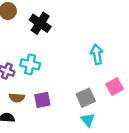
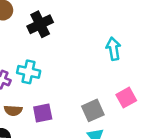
black cross: (40, 23) -> (40, 24), turned 30
cyan arrow: (97, 54) -> (113, 49), moved

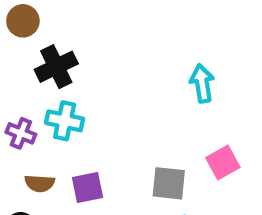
black cross: (40, 24) -> (56, 67), moved
gray square: (93, 110) -> (169, 183), turned 30

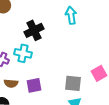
black cross: (56, 67) -> (34, 30), moved
cyan arrow: (202, 83) -> (71, 15), moved

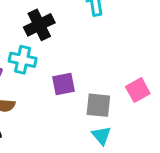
purple square: (34, 85) -> (64, 84), moved

